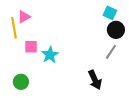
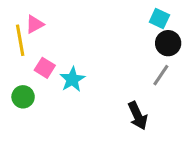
pink square: (31, 47) -> (45, 68), turned 32
green circle: (21, 82) -> (23, 97), moved

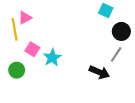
cyan square: (159, 18) -> (106, 10), moved
black arrow: (138, 116) -> (99, 72), moved, turned -42

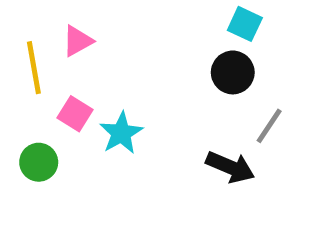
pink triangle: (25, 18) -> (78, 41), moved
black circle: (121, 31) -> (233, 72), moved

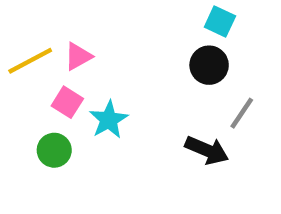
pink triangle: (78, 41) -> (78, 56), moved
yellow line: (34, 68) -> (30, 61), turned 72
green circle: (39, 162) -> (54, 150), moved

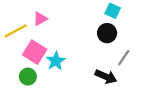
pink triangle: (78, 56) -> (40, 19), moved
pink square: (67, 102) -> (35, 52), size x1.5

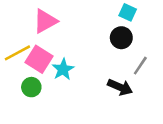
pink triangle: (40, 19) -> (45, 21), size x1.5
yellow line: (16, 31) -> (17, 53), moved

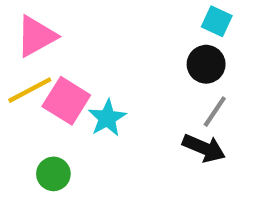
pink triangle: (45, 21) -> (36, 36), moved
gray line: (140, 66) -> (215, 112), moved
green circle: (31, 87) -> (53, 174), moved

